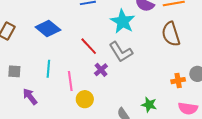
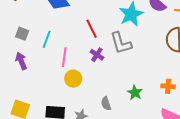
purple cross: (101, 70) -> (97, 55), turned -32
gray square: (14, 71) -> (22, 34), moved
green star: (149, 105) -> (135, 93), moved

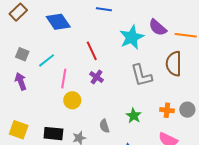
cyan line: (47, 39) -> (47, 60), turned 30
gray L-shape: (121, 43) -> (141, 75), moved

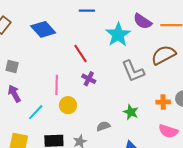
cyan line: (47, 60) -> (36, 112), moved
brown semicircle: (174, 64) -> (163, 55), turned 70
gray semicircle: (104, 126) -> (103, 126), turned 96

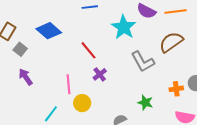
gray square: (12, 66) -> (20, 49), moved, turned 32
purple cross: (89, 79) -> (100, 74), turned 32
purple arrow: (14, 94) -> (26, 77), moved

